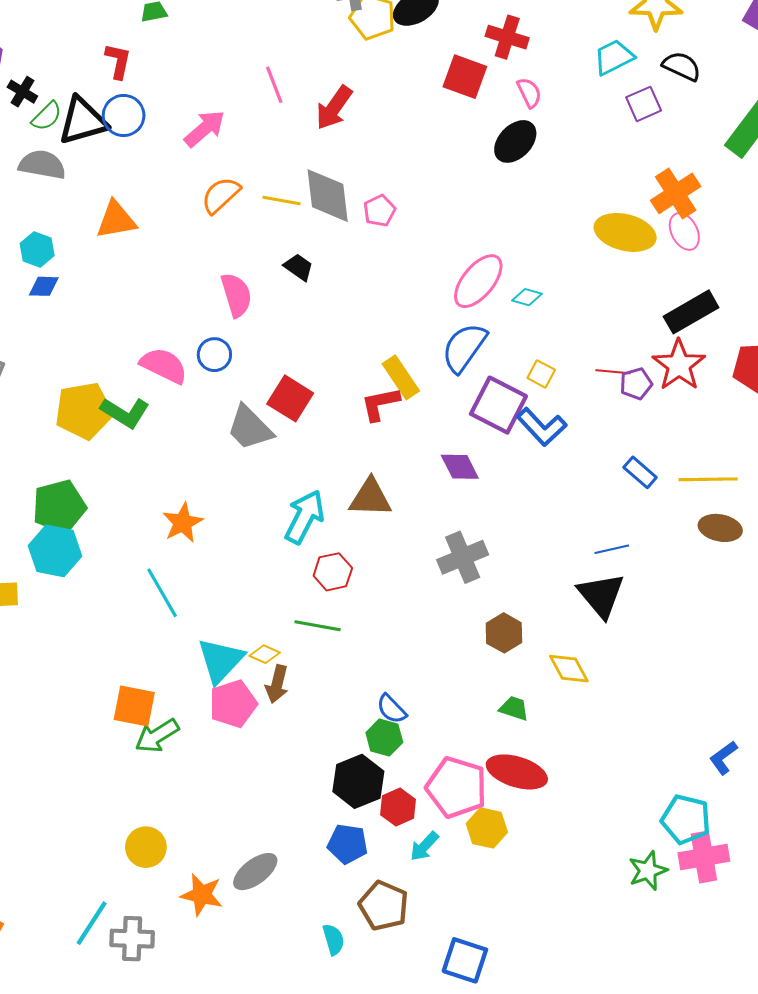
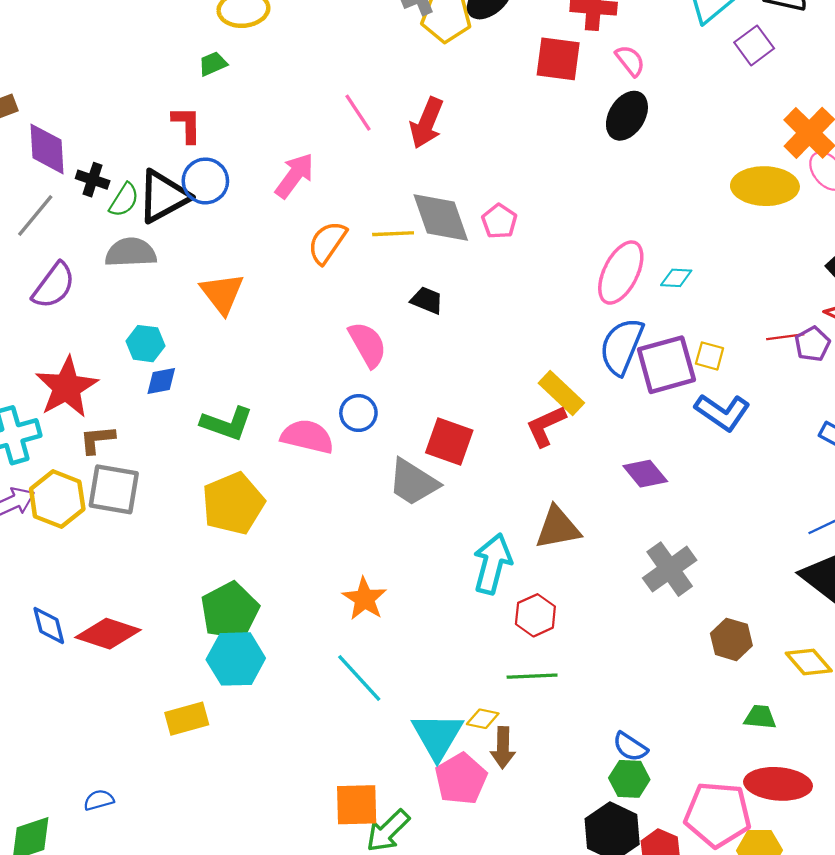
orange triangle: (116, 220) -> (222, 293), turned -45
purple square: (498, 405) -> (666, 365), moved, turned -30
green L-shape: (125, 413) -> (227, 424), moved

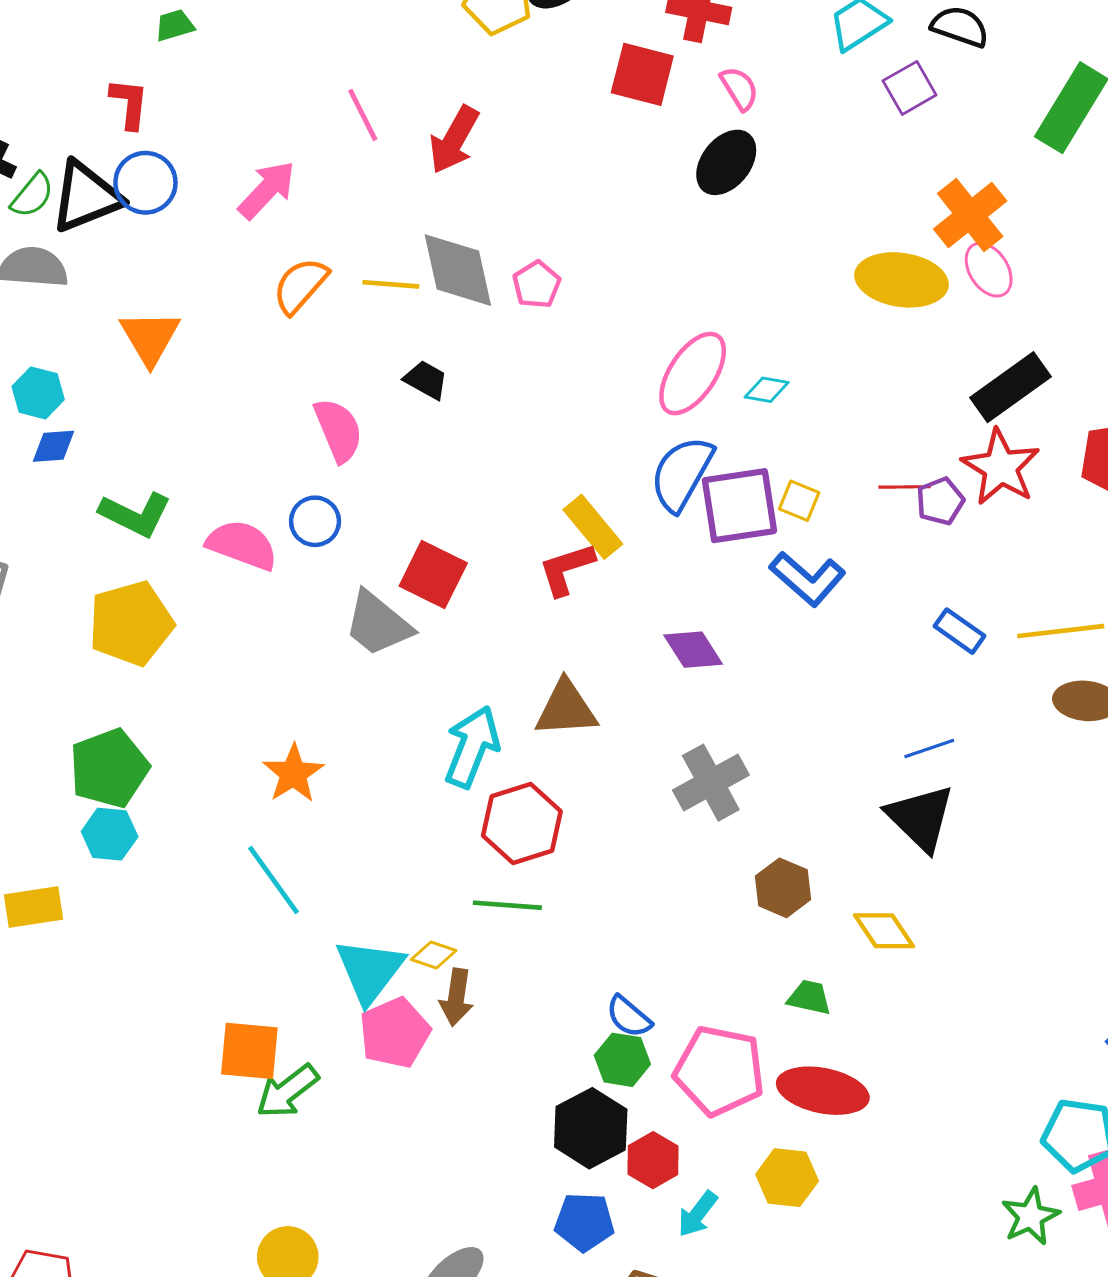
red hexagon: (535, 615) -> (522, 823), size x1.4
cyan hexagon: (236, 659) -> (110, 834), size x0.7
pink pentagon: (718, 815) -> (719, 1071), moved

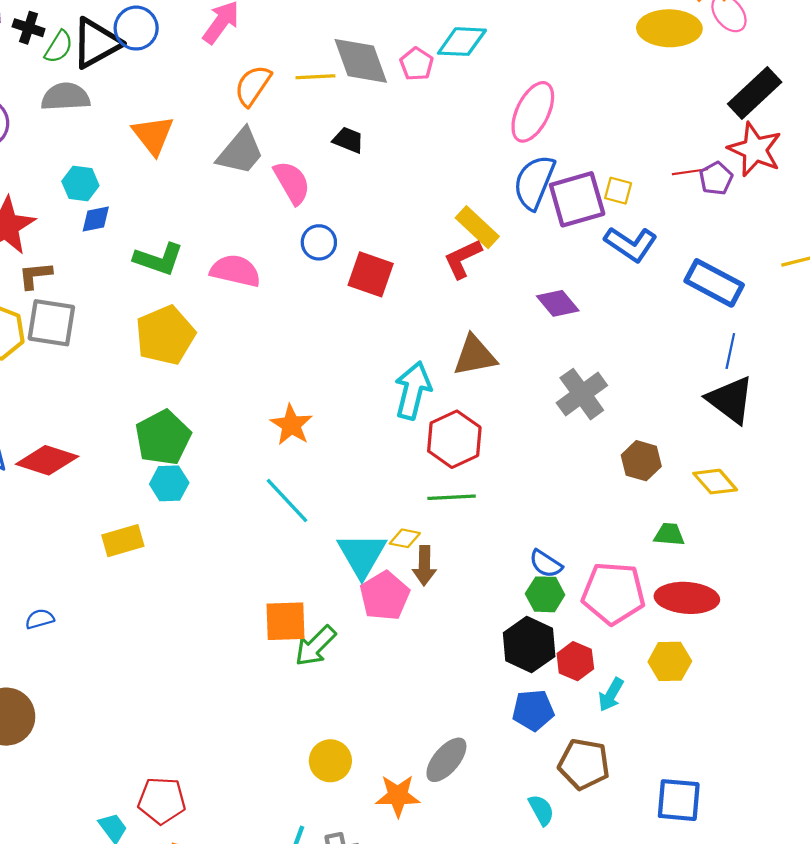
cyan diamond: (767, 390) -> (462, 42), moved, size x1.6
blue circle: (315, 521) -> (319, 242), moved
gray trapezoid: (378, 624) -> (240, 152), moved, turned -82
blue rectangle: (959, 631) -> (714, 283), moved, size x1.6
blue line: (929, 748) -> (730, 351), turned -52

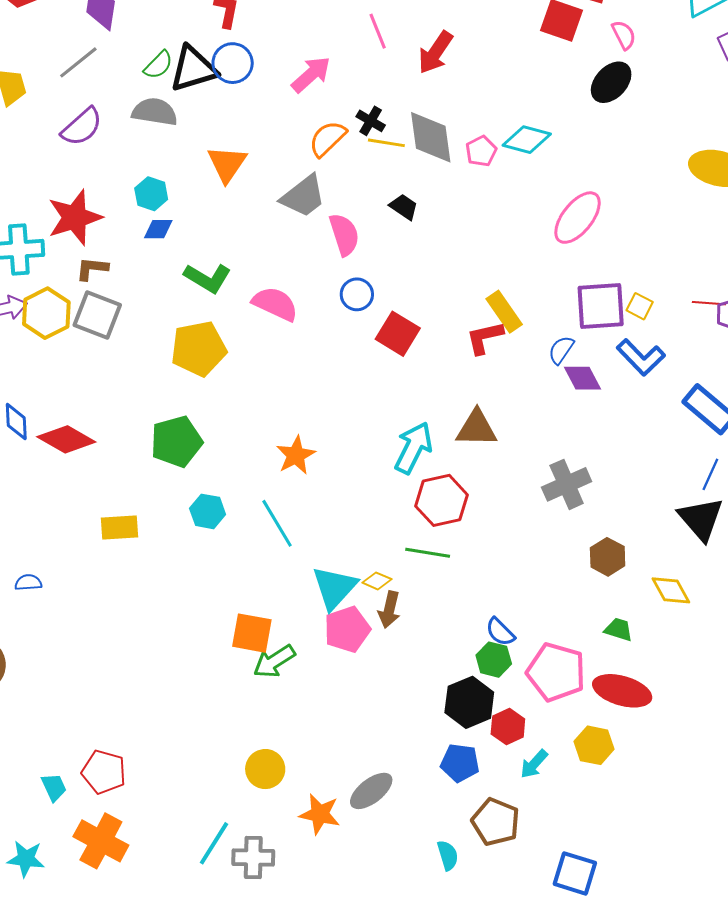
black cross: (29, 28) -> (371, 121), moved
blue semicircle: (534, 182) -> (561, 350), moved, size x0.6
purple diamond: (558, 303) -> (583, 378), moved
cyan hexagon: (169, 483) -> (208, 511), moved

